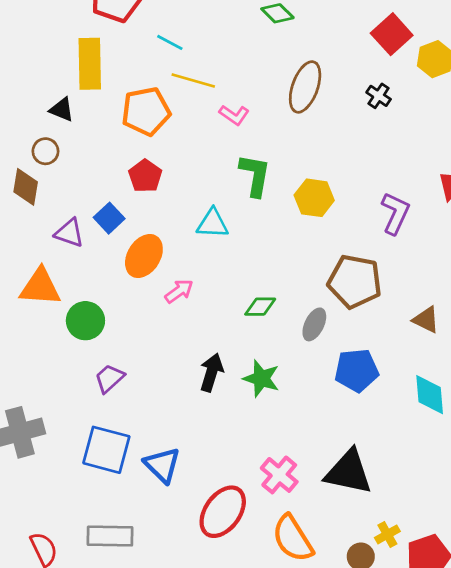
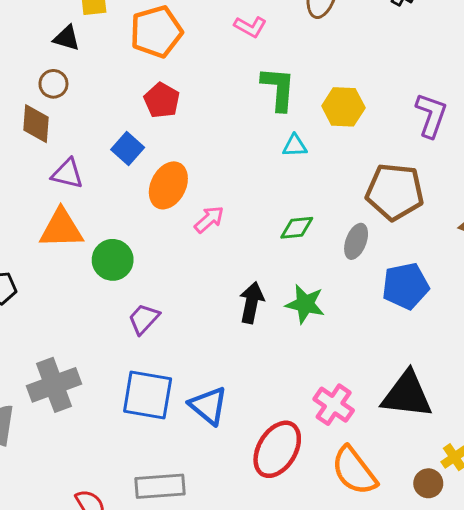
cyan triangle: (213, 223) -> (295, 146), moved, size x0.7
purple triangle: (69, 233) -> (67, 174), moved

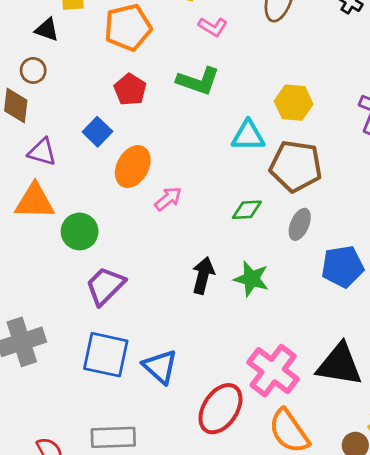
green L-shape: (278, 89) -> (198, 81), moved, turned 102
cyan triangle: (295, 146) -> (248, 136), size x1.5
brown pentagon: (395, 192) -> (296, 166), moved
purple trapezoid: (144, 319) -> (105, 286), size x1.4
pink cross: (334, 405) -> (273, 371), size x1.4

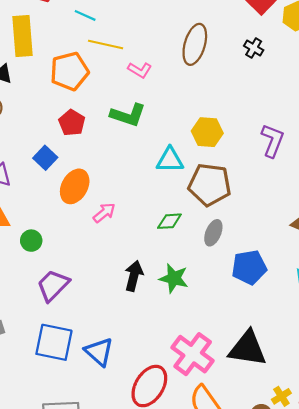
green circle: (80, 231) -> (31, 241), size x0.7

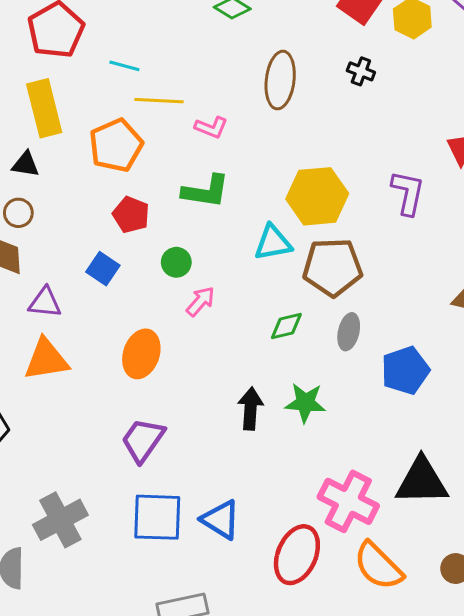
yellow hexagon: (207, 132) -> (317, 196), size x1.4
orange ellipse: (75, 186) -> (141, 354), moved
pink arrow: (104, 213) -> (200, 301), moved
green circle: (31, 241) -> (176, 262), moved

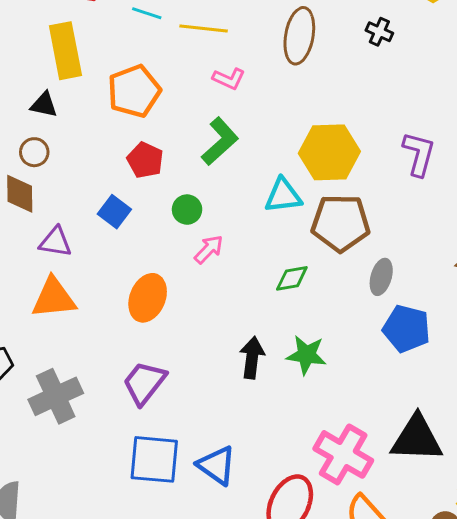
yellow line: (159, 101) -> (204, 29), moved
green L-shape: (206, 191) -> (220, 141), turned -54
gray ellipse: (349, 332) -> (381, 277), moved
blue pentagon: (405, 370) -> (407, 329), turned 30
gray cross: (60, 520) -> (56, 396), moved

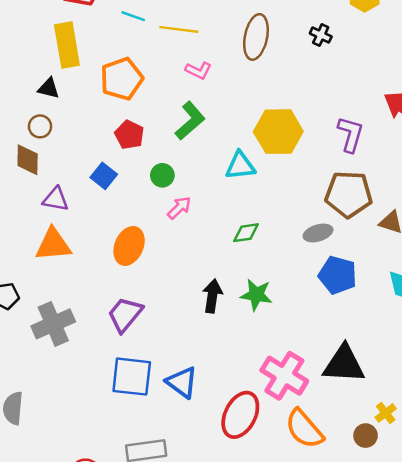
brown pentagon: (341, 223) -> (349, 194), moved
gray ellipse: (381, 277) -> (318, 233), turned 56

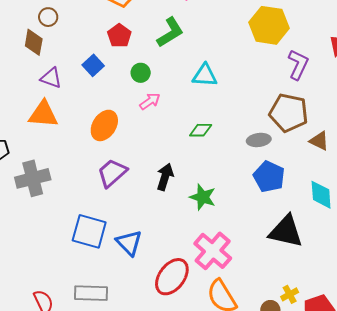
yellow hexagon: (278, 132) -> (269, 25), moved
green star: (256, 295) -> (203, 197), moved
purple trapezoid: (125, 314) -> (112, 173), moved
black triangle: (344, 364) -> (286, 231), moved

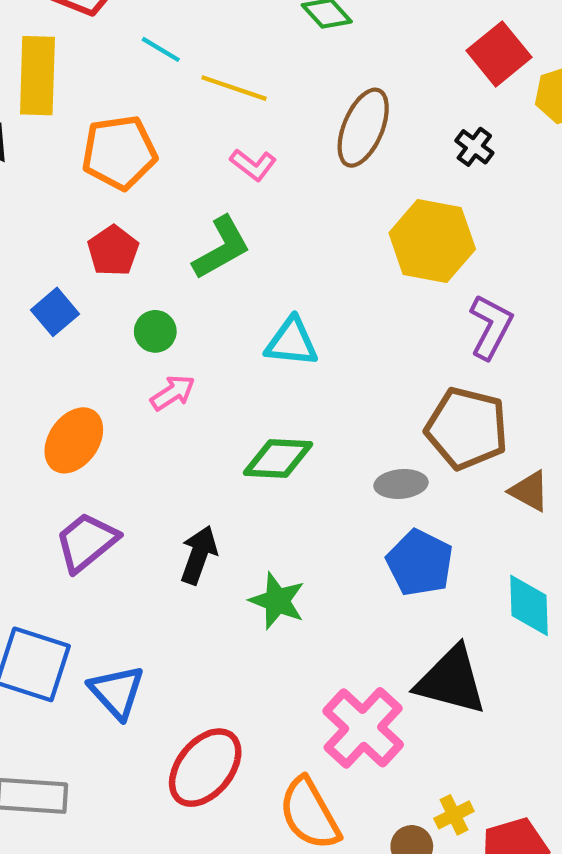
green diamond: (201, 130) -> (278, 458), size x1.4
pink cross: (213, 251) -> (363, 728), moved

